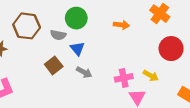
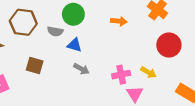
blue triangle: (77, 49) -> (74, 45), turned -35
brown square: (54, 65) -> (35, 65), moved, turned -36

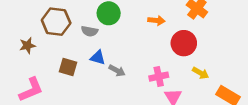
blue triangle: (74, 45) -> (98, 57), moved
red circle: (169, 45) -> (184, 43), moved
yellow arrow: (148, 72) -> (201, 73), moved

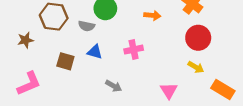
red circle: (184, 43) -> (198, 38), moved
gray arrow: (117, 71) -> (114, 86), moved
pink cross: (159, 77) -> (134, 50), moved

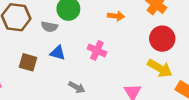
pink cross: (134, 50) -> (97, 50), turned 36
yellow arrow: (196, 67) -> (160, 68), size x1.5

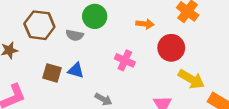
red circle: (162, 39) -> (171, 48), moved
blue triangle: (58, 53) -> (76, 70), moved

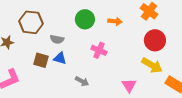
green circle: (95, 16) -> (85, 19), moved
gray semicircle: (75, 35) -> (57, 39), moved
red circle: (171, 48) -> (155, 40), moved

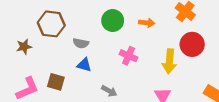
brown square: (41, 60) -> (56, 82), moved
yellow arrow: (152, 65) -> (169, 61), moved, turned 65

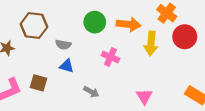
orange arrow: (147, 23) -> (128, 24), size x1.5
red circle: (192, 44) -> (185, 37), moved
yellow arrow: (169, 61) -> (151, 43), moved

